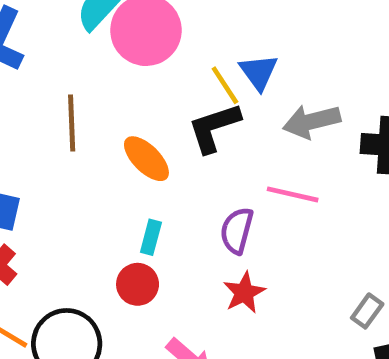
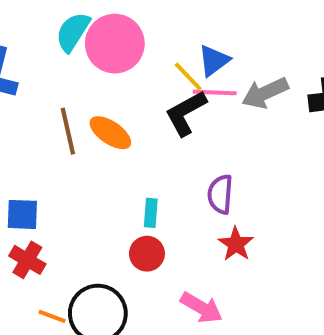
blue triangle: (259, 72) -> (214, 61), turned 40
orange ellipse: (146, 159) -> (110, 133), moved
pink line: (293, 194) -> (215, 93), moved

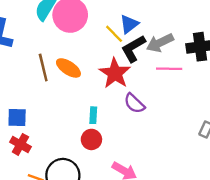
pink line: (215, 93) -> (169, 69), moved
black L-shape: (186, 113) -> (133, 49), moved
purple semicircle: (220, 194) -> (134, 103), turned -50
red star: (236, 244) -> (115, 73), moved, size x1.5

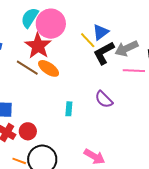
brown line: (43, 68) -> (27, 68), turned -45
red star: (115, 73) -> (38, 46), moved
red circle: (91, 139) -> (28, 131), moved

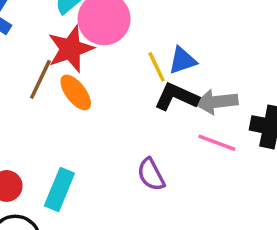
black L-shape: (104, 53) -> (176, 97), turned 35
brown line: (27, 68) -> (40, 79), turned 65
cyan rectangle: (69, 109) -> (59, 189), moved, size x1.6

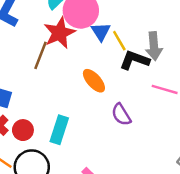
blue triangle: (183, 60) -> (101, 32), moved, turned -40
orange ellipse: (76, 92) -> (94, 81), moved
gray arrow: (217, 102) -> (154, 46), moved, turned -84

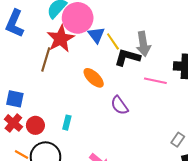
cyan rectangle: (59, 130) -> (67, 123), size x0.6

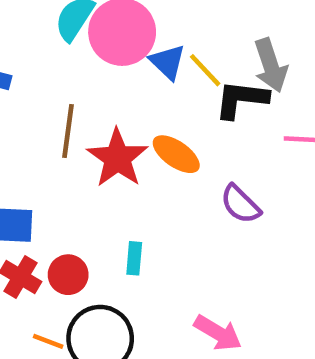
red star: (61, 39) -> (117, 158), moved

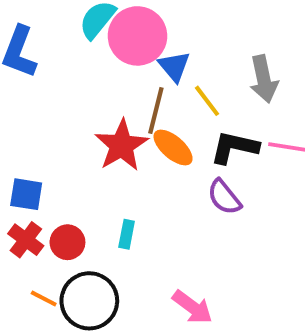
yellow line: (205, 70) -> (207, 101), moved
black L-shape: (241, 99) -> (234, 147), moved
brown line: (68, 131) -> (156, 110), moved

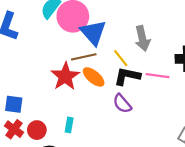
blue triangle: (174, 66) -> (93, 32), size x1.5
yellow line: (207, 101) -> (121, 58), moved
brown line: (156, 110) -> (84, 57), turned 65

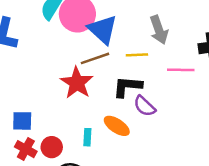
yellow line: (121, 58) -> (137, 55), turned -48
black L-shape: (127, 76) -> (127, 87), moved
orange ellipse: (94, 77) -> (117, 126), moved

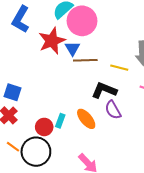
blue triangle: (103, 30) -> (72, 48), moved, size x0.6
red star: (77, 83) -> (52, 41), moved
red circle: (52, 147) -> (44, 127), moved

